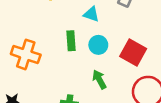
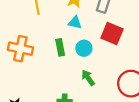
red square: (133, 52) -> (112, 33), moved
orange cross: (26, 54) -> (20, 49), moved

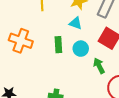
green arrow: (88, 78) -> (99, 66), moved

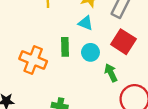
orange cross: (21, 41) -> (33, 60), moved

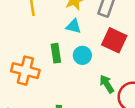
green arrow: (111, 73) -> (107, 84), moved

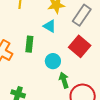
cyan circle: (82, 55) -> (53, 61), moved

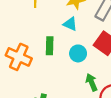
cyan circle: (53, 61) -> (78, 53), moved

